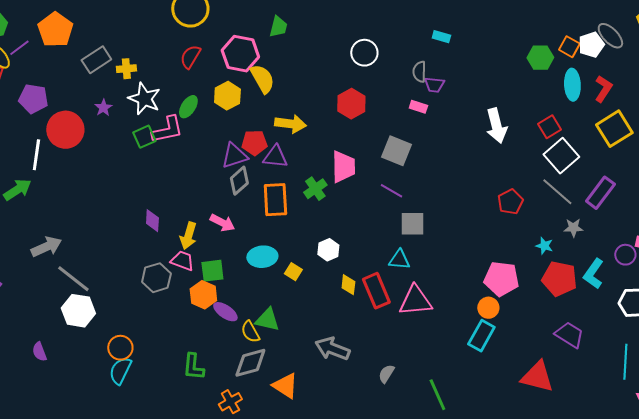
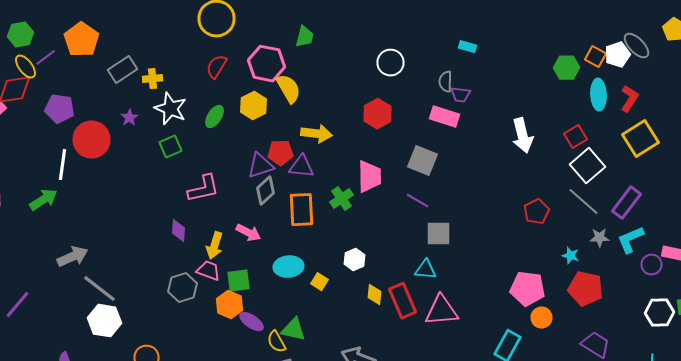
pink rectangle: (418, 107) -> (444, 117), size x1.6
pink L-shape: (167, 130) -> (204, 189), moved
cyan L-shape: (593, 274) -> (630, 240), moved, turned 32
orange circle: (488, 308) -> (542, 318), moved

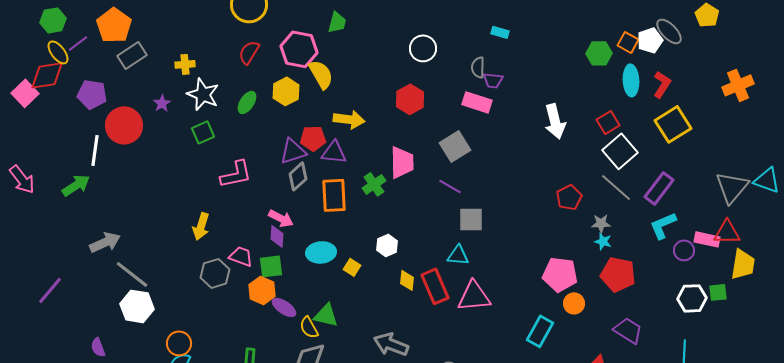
gray rectangle: (122, 70) -> (132, 55), moved
gray square: (422, 161) -> (455, 146), turned 36
purple diamond: (178, 231) -> (277, 236), moved
gray star: (600, 238) -> (601, 223), moved
yellow arrow: (214, 246) -> (201, 226), moved

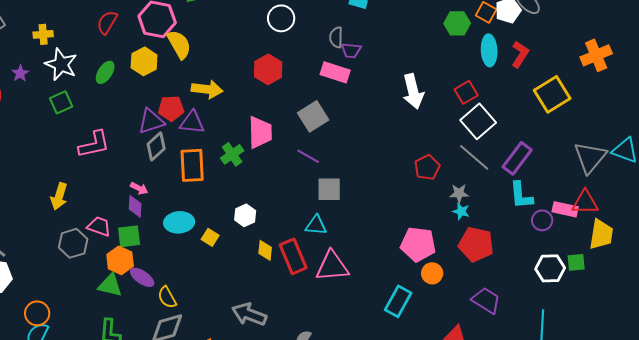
yellow square: (673, 124) -> (552, 94), moved
pink arrow: (281, 218) -> (139, 188), size x0.7
cyan L-shape: (663, 225) -> (521, 195), turned -72
green triangle: (326, 315) -> (110, 285), moved

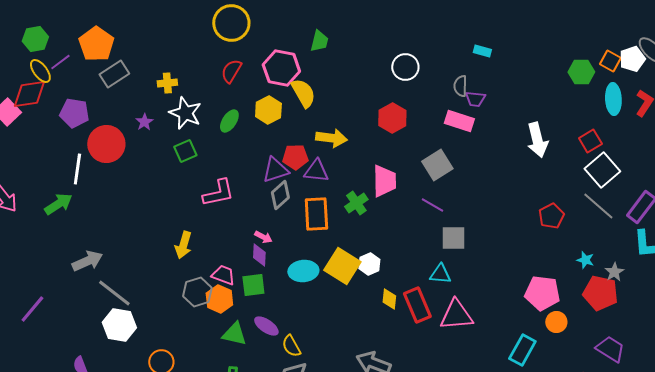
gray star: (459, 193) -> (614, 272), moved, turned -30
yellow square: (210, 237) -> (342, 266), moved, size x2.0
orange hexagon: (120, 260) -> (219, 299), moved

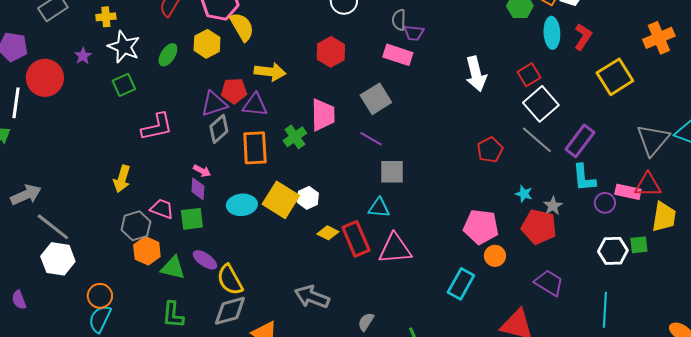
orange hexagon: (219, 299) -> (147, 251), moved
yellow diamond: (389, 299) -> (328, 233), turned -70
yellow semicircle: (291, 346) -> (230, 280), size x1.4

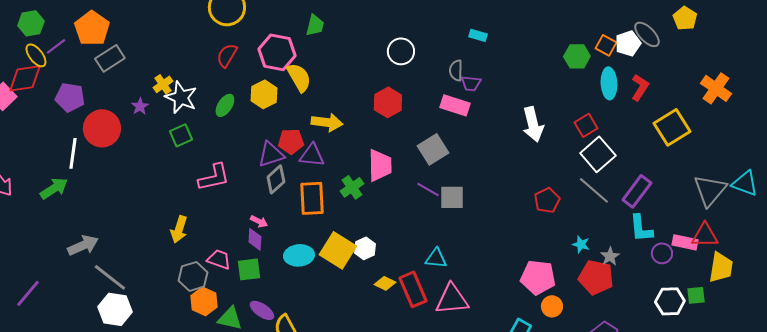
yellow cross: (106, 17) -> (163, 84), moved, turned -30
orange cross: (659, 38) -> (716, 88), turned -32
gray square: (392, 172) -> (452, 197), moved

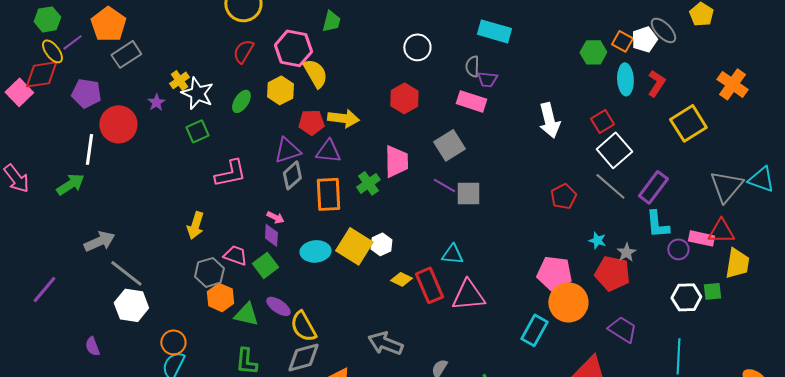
cyan rectangle: (478, 35) -> (494, 31), size x1.8
red pentagon: (291, 141) -> (311, 122), moved
green square: (249, 269) -> (265, 265), turned -30
orange circle: (552, 306) -> (568, 302), size x1.8

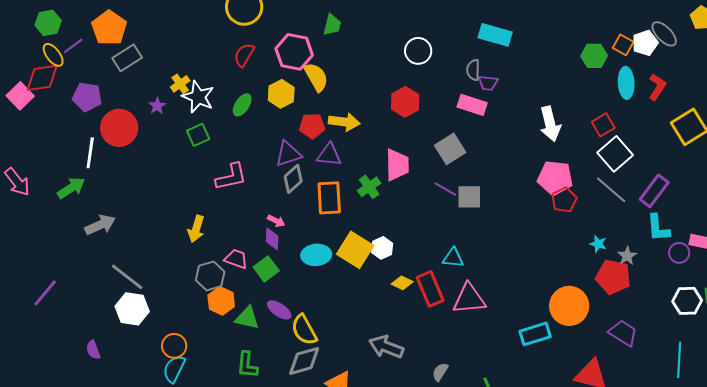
gray arrow: (99, 241) -> (100, 225), moved
pink pentagon: (554, 273) -> (555, 178), moved
cyan rectangle: (534, 330) -> (535, 334), turned 44

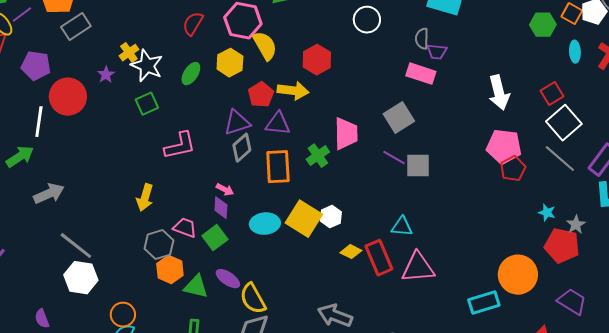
cyan ellipse: (626, 83) -> (575, 52), size x0.7
red hexagon: (405, 102) -> (317, 60), moved
red pentagon: (312, 126) -> (261, 95), turned -30

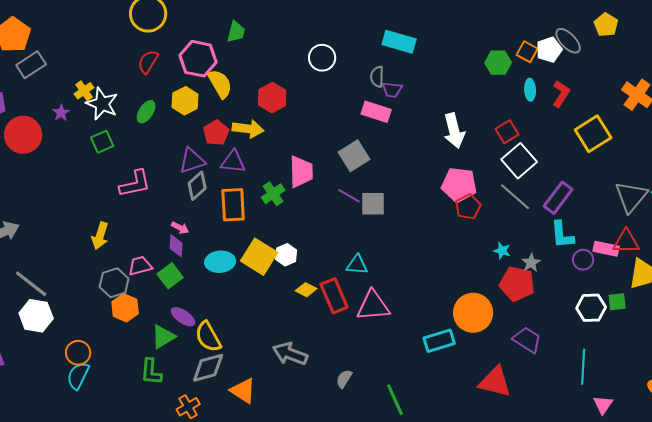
pink trapezoid: (185, 228) -> (140, 266), turned -35
green triangle: (196, 287) -> (163, 337), moved, turned -44

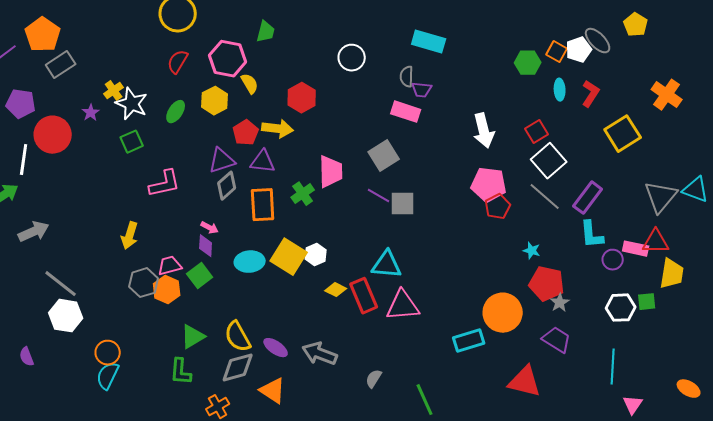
yellow semicircle: (220, 84) -> (250, 84), size x0.7
gray star: (531, 263) -> (560, 303), moved
cyan triangle: (357, 265) -> (387, 265), size x1.4
orange hexagon: (125, 308) -> (167, 290), moved
purple ellipse: (183, 317) -> (276, 348), moved

